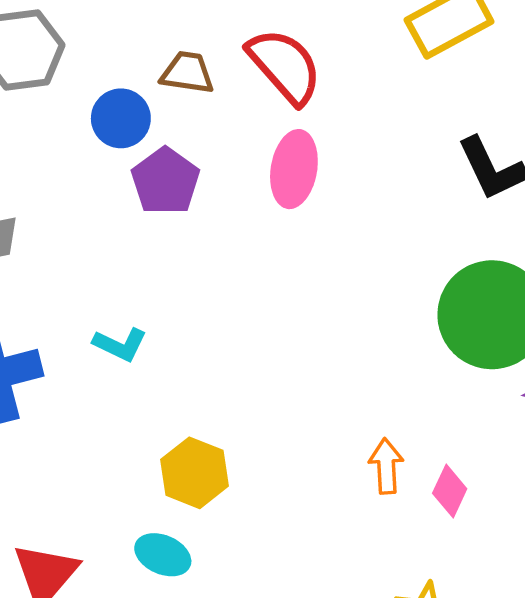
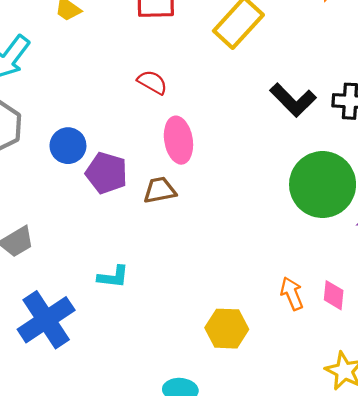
red semicircle: (285, 66) -> (152, 82), size x0.6
brown trapezoid: (187, 73) -> (160, 190), moved
yellow hexagon: (194, 473) -> (227, 329), moved

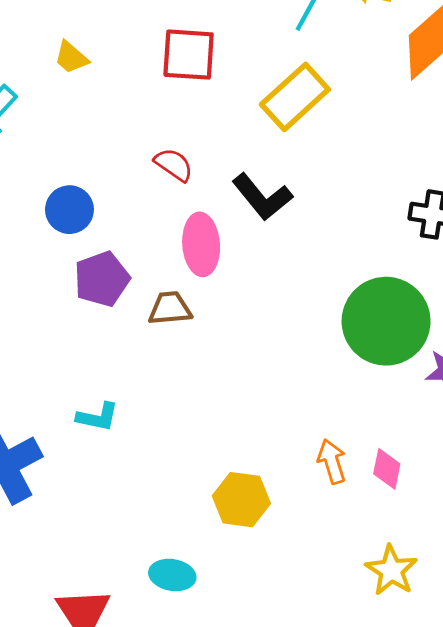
black L-shape: (293, 100) -> (262, 197), moved
blue circle: (68, 146) -> (69, 210), moved
purple pentagon: (106, 173) -> (102, 279), turned 30

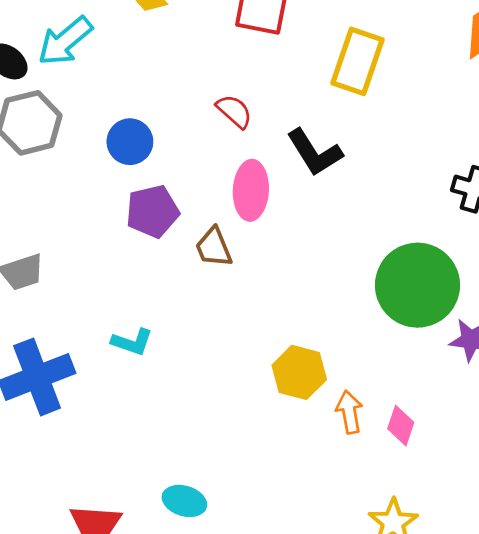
yellow rectangle: (295, 97) -> (358, 61), turned -36
brown trapezoid: (170, 308) -> (214, 247), turned -114
yellow hexagon: (241, 500) -> (299, 372), moved

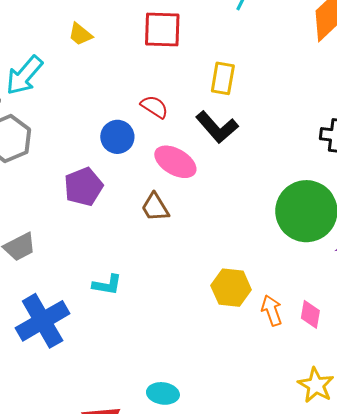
yellow rectangle: (358, 61) -> (223, 78), moved, size x0.7
blue circle: (130, 142) -> (117, 137), moved
pink ellipse: (251, 190) -> (175, 162), turned -54
purple pentagon: (152, 211) -> (84, 187), moved

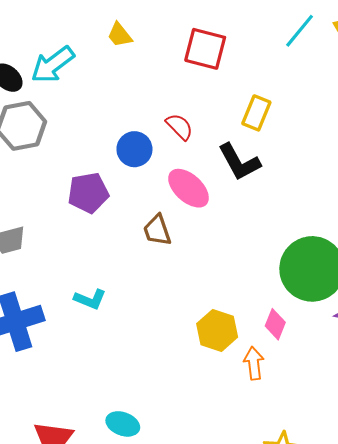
pink diamond: (310, 314) -> (275, 324), moved

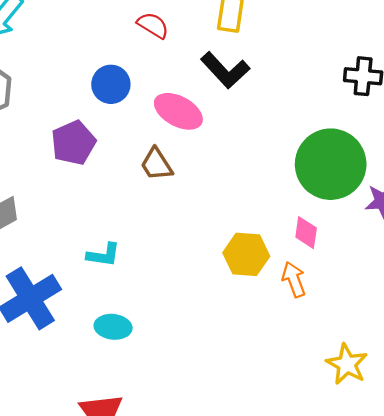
red semicircle: (179, 127) -> (153, 25), moved
cyan ellipse: (123, 424) -> (113, 327), moved

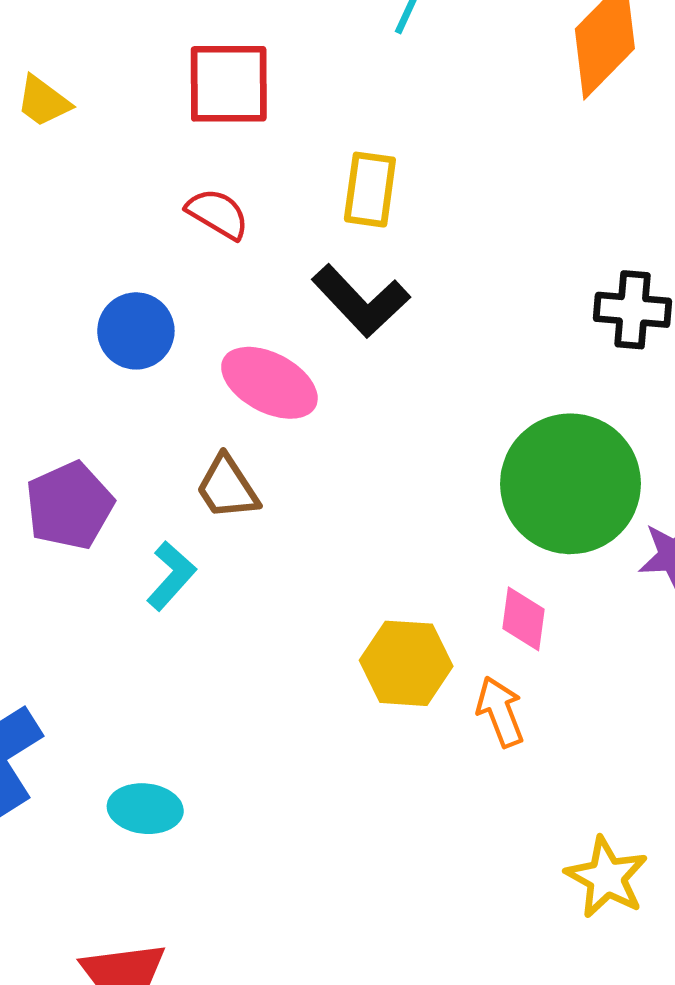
purple pentagon: (73, 143) -> (69, 506), moved
cyan L-shape: (103, 255) -> (171, 576), moved, turned -56

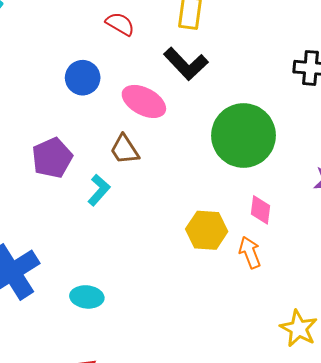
green circle: (570, 484) -> (243, 135), moved

